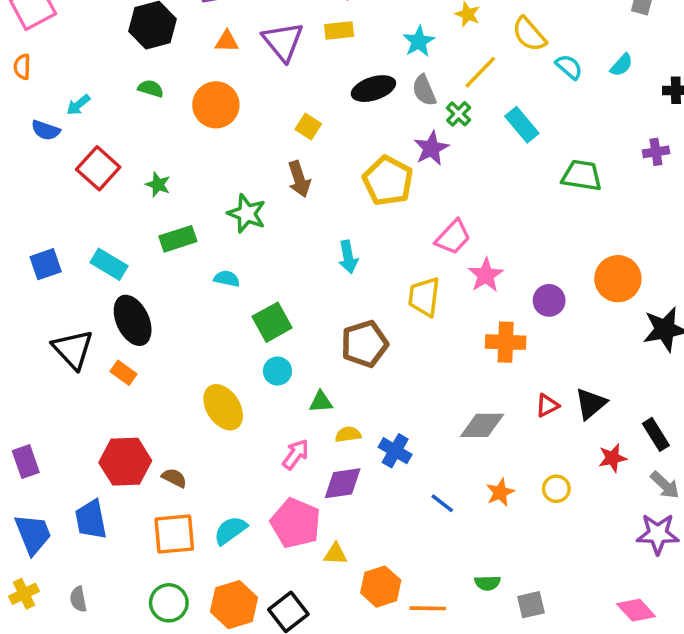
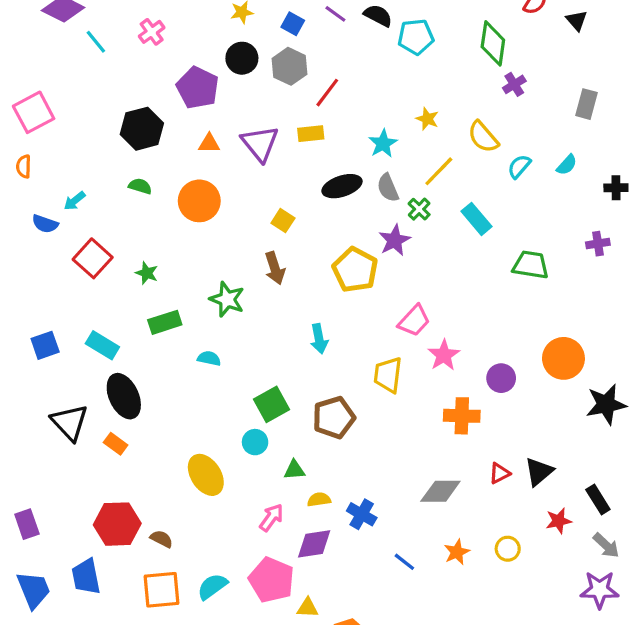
cyan semicircle: (569, 67) -> (519, 166), turned -90
green square: (272, 322) -> (271, 404), moved

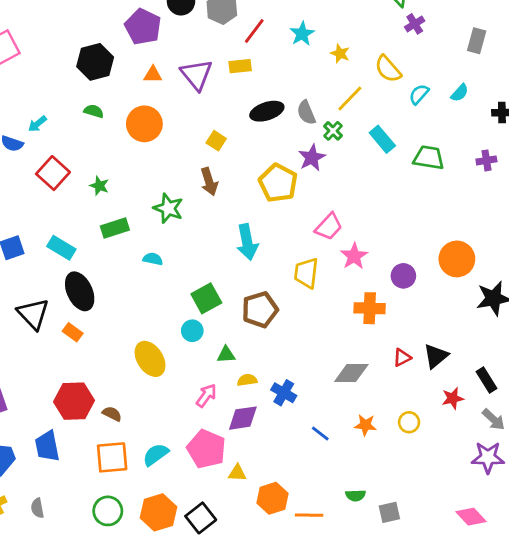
cyan star: (383, 143) -> (302, 34), moved
green trapezoid: (531, 265) -> (429, 158), moved
cyan arrow: (319, 339) -> (247, 242), size x1.4
orange star: (457, 552) -> (365, 425), turned 30

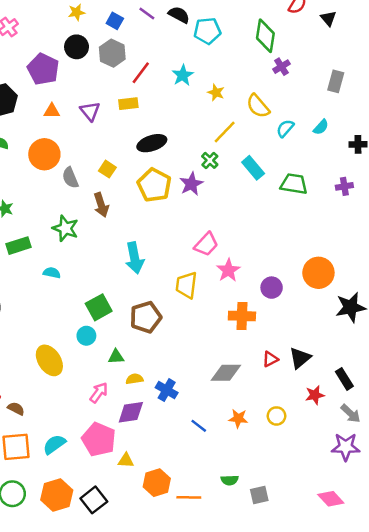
purple triangle: (196, 75) -> (90, 111), size x0.7
gray semicircle: (306, 113) -> (70, 178), moved
yellow pentagon: (278, 183) -> (154, 185), moved

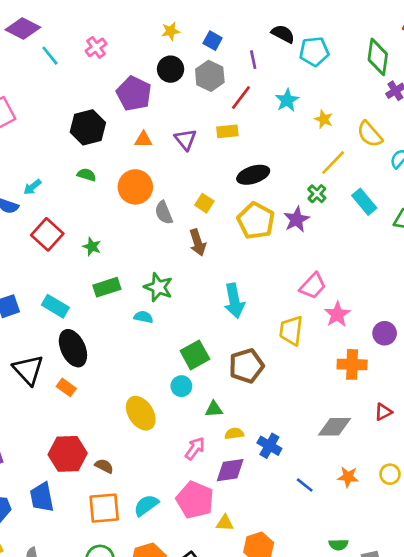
purple line: (147, 14) -> (253, 60), moved, turned 42
green star: (65, 228) -> (158, 287), moved

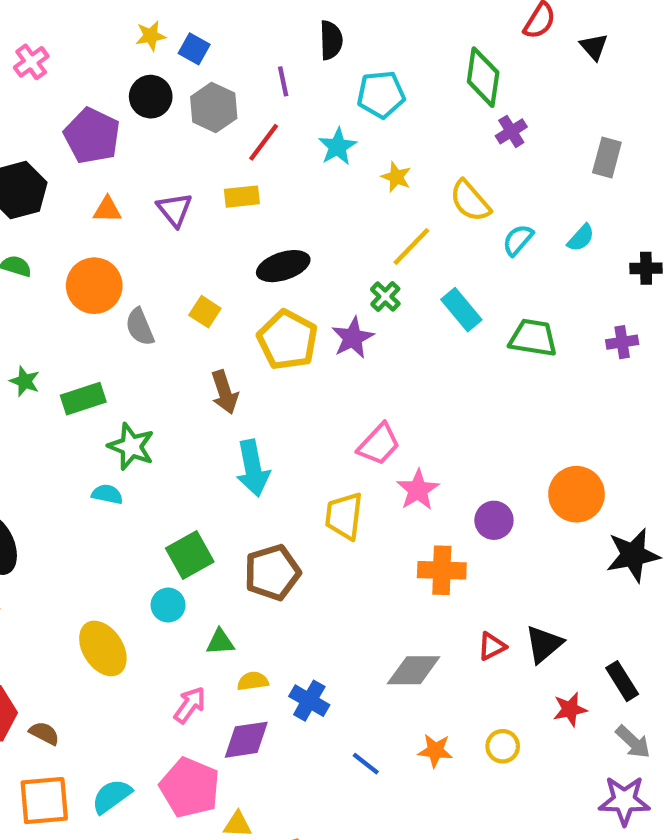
black semicircle: (283, 34) -> (331, 40), turned 60
blue square: (213, 41) -> (194, 49), moved
cyan pentagon: (314, 51) -> (381, 94), moved
brown arrow: (198, 243) -> (225, 392), moved
green rectangle: (107, 287) -> (83, 399), moved

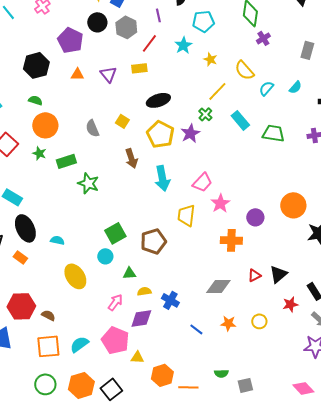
orange circle: (94, 286) -> (45, 125), moved
cyan arrow: (253, 468) -> (162, 178), moved
cyan semicircle: (107, 494) -> (57, 240), moved

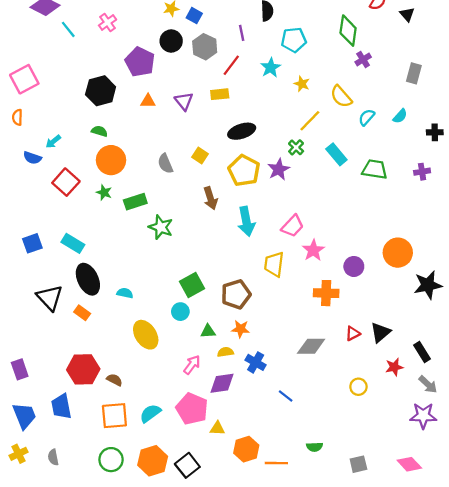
orange star: (228, 323) -> (241, 329), moved
gray square: (245, 385) -> (358, 464), moved

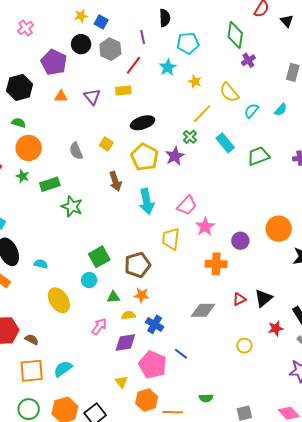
green trapezoid: (375, 169) -> (258, 156), turned -30
pink pentagon: (192, 409) -> (153, 365), moved
yellow triangle: (217, 428) -> (121, 382), turned 48

